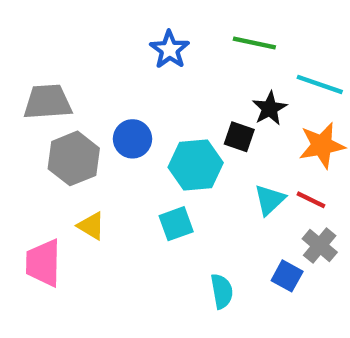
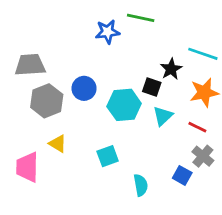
green line: (254, 43) -> (141, 18), moved
blue star: (170, 50) -> (108, 32), turned 30
cyan triangle: (270, 200) -> (163, 116), moved
cyan square: (176, 224) -> (108, 156), moved

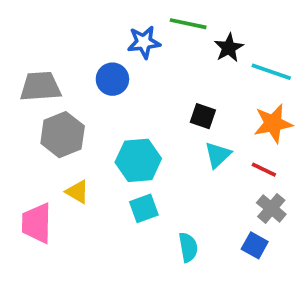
black star: (171, 69) -> (229, 48), moved
blue circle: (84, 88) -> (112, 79), moved
cyan hexagon: (124, 105) -> (138, 160), moved
blue square: (182, 175) -> (255, 245), moved

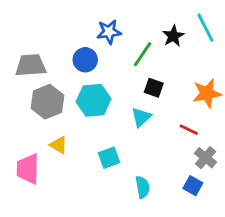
green line: (188, 24) -> (143, 54), moved, turned -68
cyan line: (271, 72) -> (205, 28), moved, turned 44
cyan triangle: (218, 155) -> (141, 117), moved
cyan hexagon: (138, 160) -> (94, 100), moved
red line: (264, 170) -> (189, 130), moved

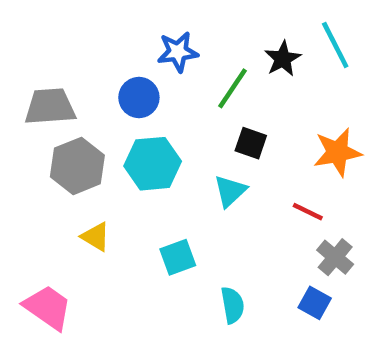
pink trapezoid: (28, 169) -> (48, 307), moved, turned 124

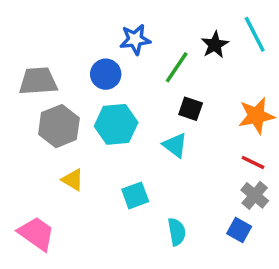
cyan triangle: (230, 191) -> (175, 145), turned -40
red line: (308, 212) -> (253, 162), moved

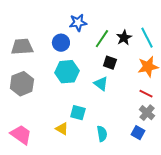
cyan line: (255, 34) -> (147, 38), moved
black star: (215, 45) -> (124, 38), moved
gray hexagon: (59, 126) -> (22, 84), moved
yellow triangle: (73, 180) -> (62, 129), moved
cyan square: (135, 195) -> (78, 113), turned 35

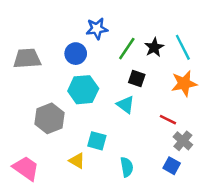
gray hexagon: (22, 84) -> (49, 118), moved
red line: (146, 94) -> (168, 120), moved

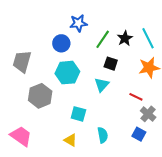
gray trapezoid: (27, 59) -> (22, 62), moved, turned -70
cyan triangle: (126, 105) -> (102, 85), turned 35
yellow triangle: (77, 161) -> (70, 140), moved

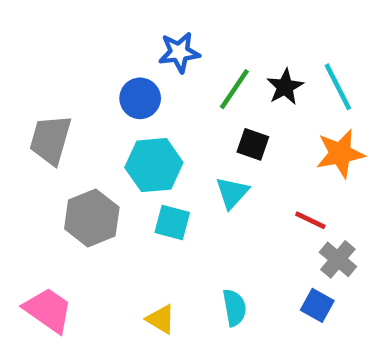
cyan square: (78, 114) -> (172, 223), moved

